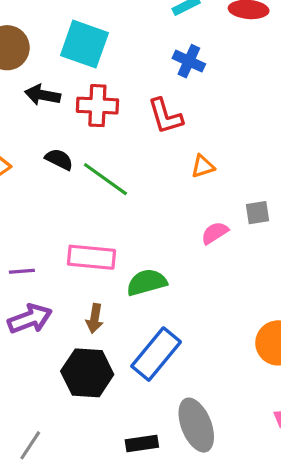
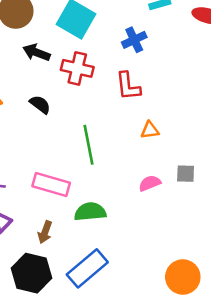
blue cross: (189, 61) -> (134, 40), moved, turned 30
green line: (105, 179) -> (89, 145), moved, turned 33

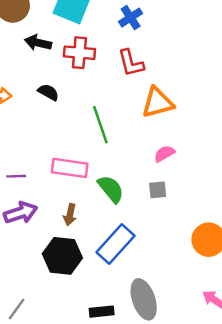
orange triangle: (150, 130) -> (158, 103), size x1.8
gray square: (186, 174) -> (158, 190), moved
green semicircle: (90, 212) -> (111, 189), turned 64

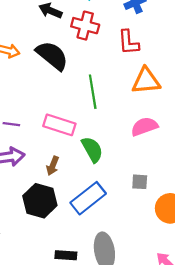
black semicircle: (48, 92) -> (52, 56), size x1.8
pink semicircle: (164, 154) -> (144, 127), size x1.4
gray square: (158, 190) -> (140, 182), moved

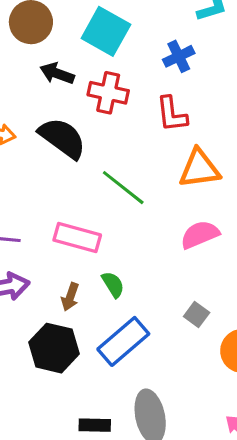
green line: (93, 92) -> (123, 188), turned -40
green semicircle: (92, 149) -> (113, 284), moved, size x0.7
gray square: (140, 182) -> (197, 315), turned 35

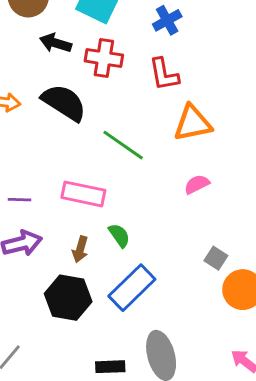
pink semicircle: (200, 235) -> (197, 184), size x0.7
gray square: (197, 315) -> (216, 258), moved

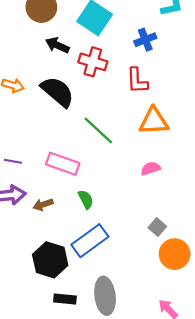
brown arrow: (80, 249) -> (43, 205), moved, turned 48
black hexagon: (68, 298) -> (50, 260), moved

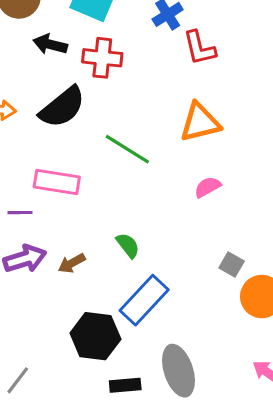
red L-shape: (137, 81) -> (199, 48), moved
black semicircle: (58, 92) -> (62, 107), turned 111
pink rectangle: (63, 164) -> (57, 182), moved

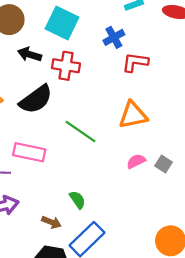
red L-shape: (199, 48) -> (135, 62), turned 108
brown arrow: (72, 263) -> (51, 222), moved, turned -132
gray square: (232, 264) -> (164, 164), moved

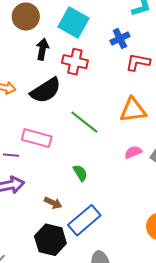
black arrow: (30, 54) -> (42, 49), turned 80
green semicircle: (77, 200) -> (80, 173), moved

